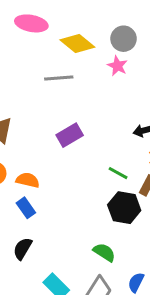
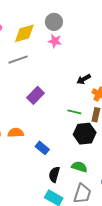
yellow diamond: (77, 44) -> (24, 33), turned -40
blue rectangle: (26, 208) -> (42, 148), moved
black semicircle: (23, 249) -> (54, 174), moved

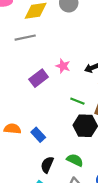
pink star: (55, 41) -> (63, 66), moved
orange semicircle: (16, 133) -> (12, 129), moved

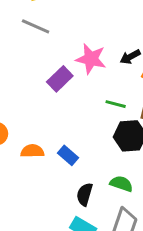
gray line: (25, 38) -> (36, 26), turned 42
pink star: (63, 66) -> (91, 59), size x1.5

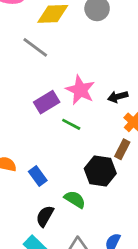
green line: (116, 104) -> (71, 124), moved
green semicircle: (121, 184) -> (75, 199), moved

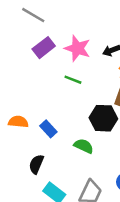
purple rectangle: (47, 102) -> (44, 48), moved
black semicircle: (45, 216) -> (36, 164), moved

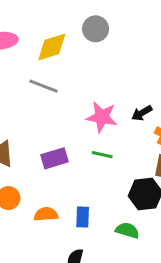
purple rectangle: (44, 48) -> (54, 158), moved, turned 30
blue rectangle: (48, 129) -> (83, 217), turned 54

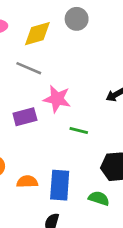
pink star: (102, 117) -> (57, 99), moved
purple rectangle: (54, 158) -> (25, 117), moved
blue rectangle: (83, 217) -> (60, 185), size x1.6

